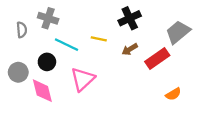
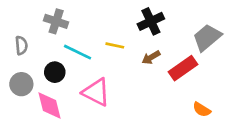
gray semicircle: (22, 30) -> (21, 45), moved
pink triangle: (83, 79) -> (96, 92), turned -50
orange semicircle: (173, 94) -> (202, 110), turned 63

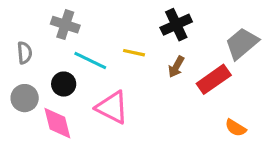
brown arrow: (151, 57) -> (176, 67), turned -30

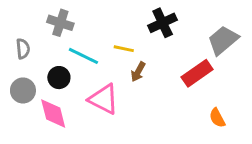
brown arrow: (176, 67) -> (138, 72), moved
orange semicircle: (236, 128) -> (217, 118), turned 30

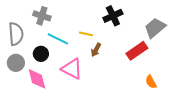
gray semicircle: (23, 49) -> (16, 34), size x1.6

